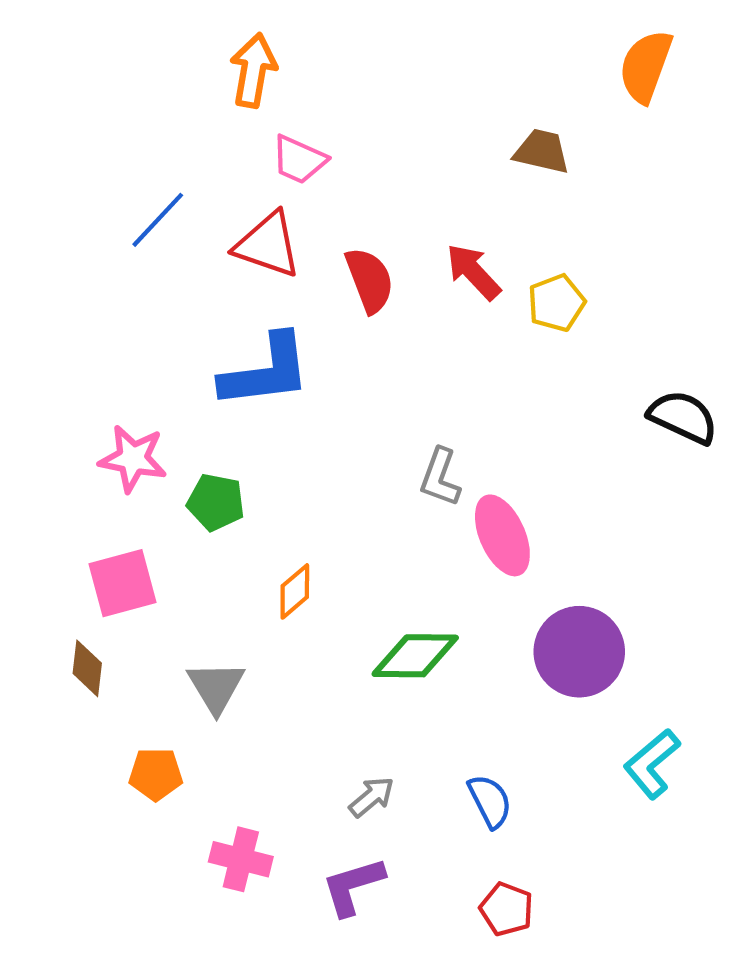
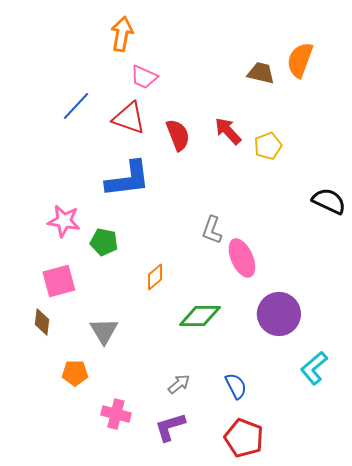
orange semicircle: (646, 66) -> (300, 60), moved
orange diamond: (295, 591) -> (155, 277), moved
red pentagon: (507, 909) -> (244, 438), size x1.5

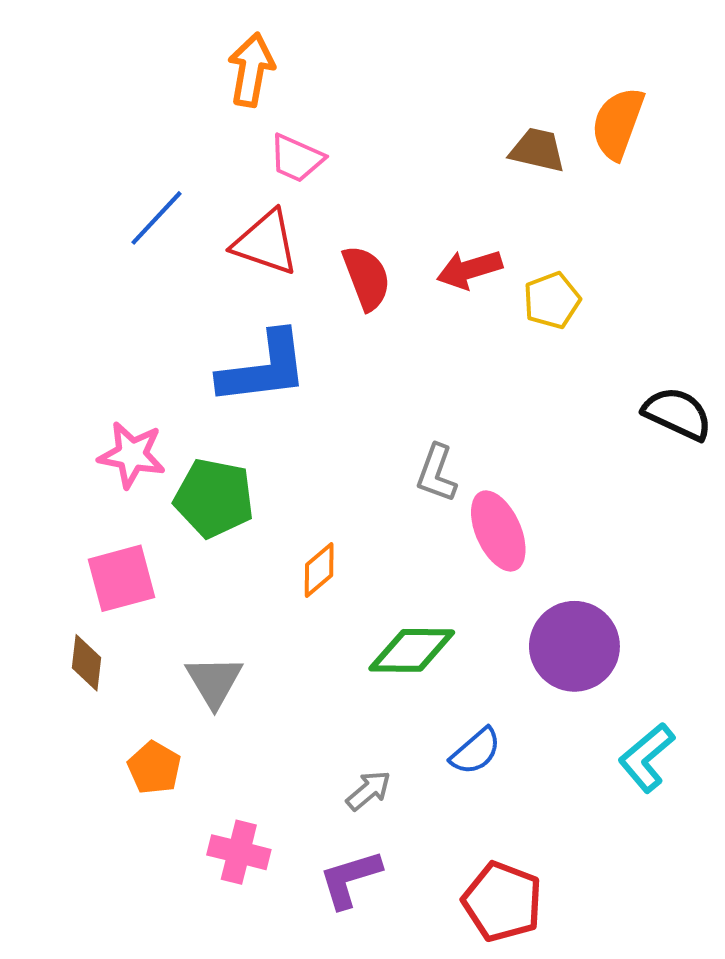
red arrow: (228, 131) -> (469, 269), turned -64
green pentagon: (104, 242) -> (214, 498), size x1.4
orange pentagon: (75, 373) -> (154, 768), turned 30
blue semicircle: (236, 386) -> (476, 751), moved, turned 76

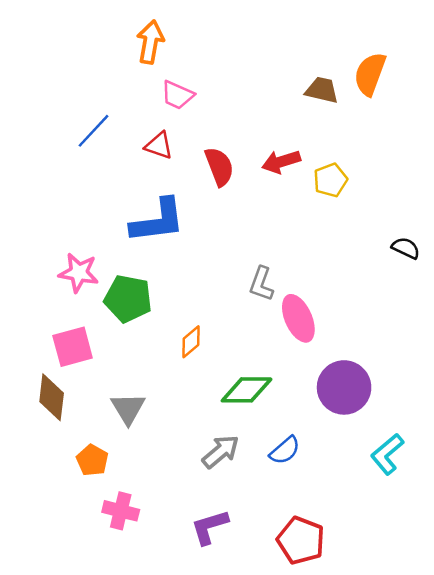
red triangle: (266, 243) -> (159, 146), size x0.7
black semicircle: (677, 414) -> (406, 248), size x0.7
brown diamond: (86, 663) -> (52, 397), size x1.4
gray arrow: (369, 790) -> (221, 452), moved, size x1.4
pink cross: (239, 852) -> (121, 511), moved

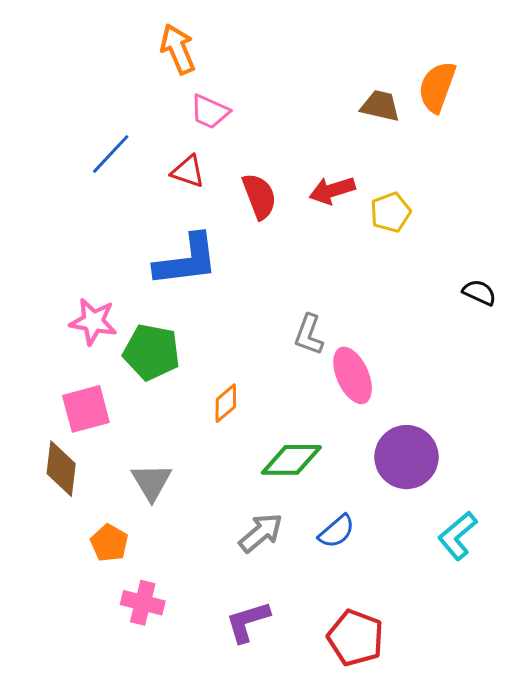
orange arrow: (150, 42) -> (178, 49), turned -33

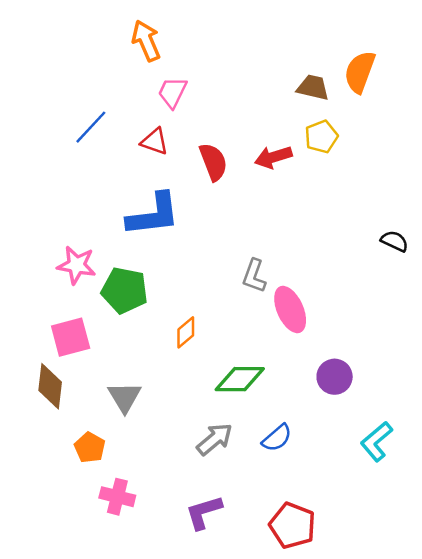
pink trapezoid: (210, 112) -> (173, 92), turned 92
yellow pentagon: (390, 212) -> (321, 137), moved
purple circle: (407, 457) -> (335, 377), size x0.7

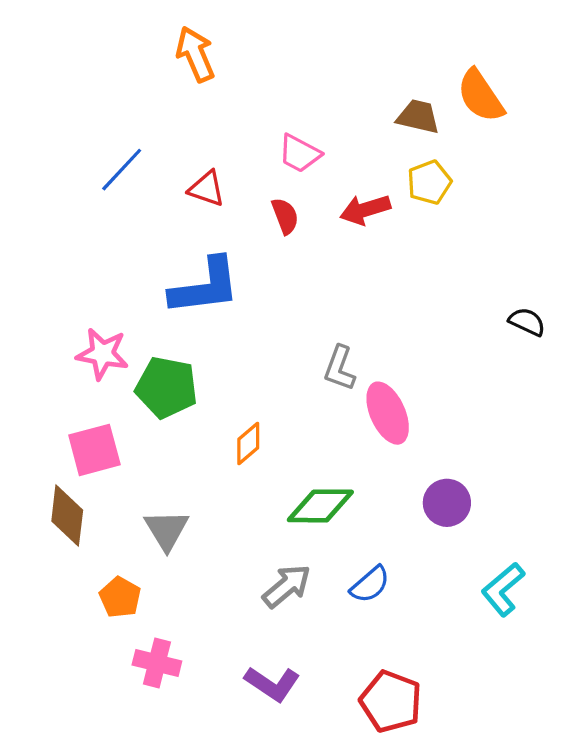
orange semicircle: (360, 72) -> (481, 96), turned -54
pink trapezoid: (173, 92) -> (300, 153), moved, turned -88
red semicircle: (213, 162) -> (285, 216), size x0.7
purple L-shape: (204, 512) -> (272, 684), turned -129

